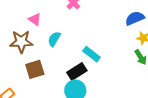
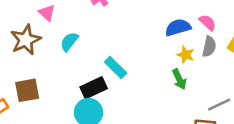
brown star: (21, 42) -> (26, 40), turned -30
brown square: (35, 69) -> (27, 90), moved

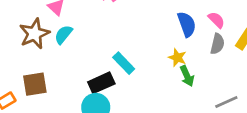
blue semicircle: (178, 27) -> (187, 24), turned 85
cyan semicircle: (69, 42) -> (63, 35), moved
yellow star: (186, 55) -> (177, 58), moved

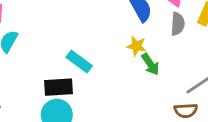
black rectangle: (101, 83) -> (58, 87), turned 30

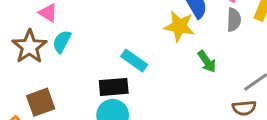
yellow star: (137, 46) -> (179, 26), moved, size x1.5

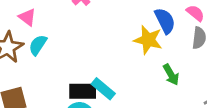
cyan rectangle: (134, 60) -> (103, 89), moved

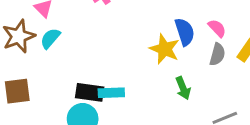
cyan rectangle: (103, 89) -> (111, 93), turned -50

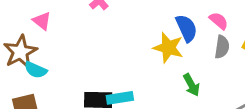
cyan semicircle: (50, 38) -> (36, 70), moved, turned -100

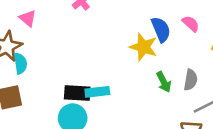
gray semicircle: (222, 47) -> (191, 80), moved
cyan semicircle: (36, 70) -> (20, 63), turned -125

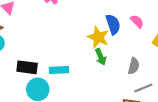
green arrow: (164, 82) -> (101, 57), moved
black rectangle: (77, 93) -> (27, 67), moved

